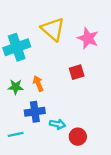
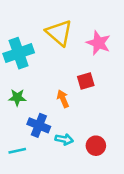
orange arrow: (38, 83) -> (63, 99), moved
blue cross: (35, 112) -> (39, 125), turned 30
red circle: (78, 137) -> (96, 146), moved

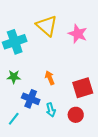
red square: (86, 81) -> (83, 88), moved, size x1.5
cyan arrow: (64, 139) -> (51, 110), turned 64
cyan line: (17, 151) -> (14, 119), turned -40

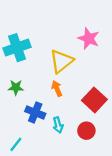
yellow triangle: (47, 26) -> (61, 61), moved, turned 40
red square: (83, 88) -> (94, 100), turned -30
cyan line: (14, 119) -> (16, 144), moved

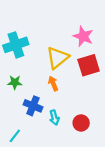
red square: (94, 100) -> (89, 65), moved, turned 30

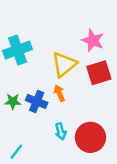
green star: (15, 82) -> (13, 101), moved
blue cross: (33, 106) -> (37, 101), moved
red circle: (81, 123) -> (90, 137), size x1.6

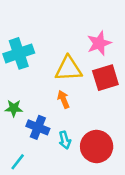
pink star: (93, 40) -> (99, 43), turned 30
yellow triangle: (64, 64) -> (69, 69), turned 36
blue cross: (37, 101) -> (38, 127), moved

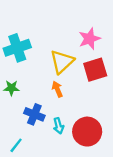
yellow triangle: (69, 69) -> (62, 62), turned -40
green star: (14, 108) -> (11, 88), moved

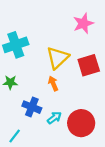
pink star: (89, 39) -> (83, 23), moved
cyan arrow: (58, 126) -> (54, 118), turned -112

